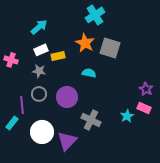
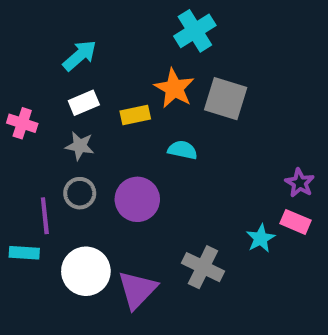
yellow rectangle: (58, 56) -> (135, 115), moved
gray cross: (91, 120) -> (203, 267), moved
cyan rectangle: (12, 123) -> (24, 253), turned 56

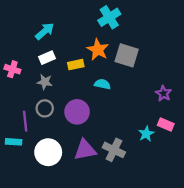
purple star: (300, 183) -> (163, 93), moved
purple triangle: (137, 290) -> (85, 150), moved, turned 35

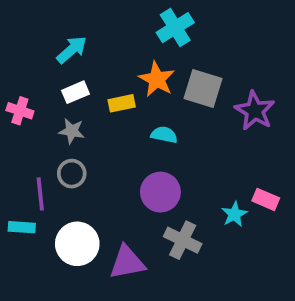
purple star: (163, 93) -> (255, 111), moved, size x1.5
purple circle: (77, 112) -> (160, 192), moved
purple triangle: (85, 150) -> (127, 262), moved

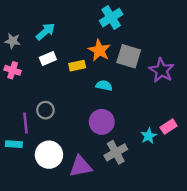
gray star: (72, 131) -> (13, 41), moved
pink rectangle: (266, 199) -> (169, 127), turned -56
gray cross: (183, 240) -> (116, 152), turned 35

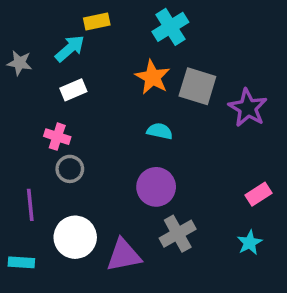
yellow rectangle: (77, 66) -> (97, 22), moved
pink cross: (13, 70) -> (57, 137), moved
purple line: (26, 123) -> (30, 205), moved
cyan star: (149, 136) -> (250, 243), moved
cyan rectangle: (14, 144) -> (21, 262), moved

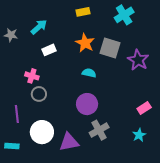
yellow rectangle: (97, 22) -> (83, 12), moved
cyan cross: (170, 27) -> (124, 15), moved
white rectangle: (73, 90) -> (49, 50), moved

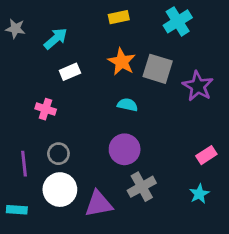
gray star: (11, 35) -> (15, 29), moved
gray circle: (39, 94) -> (58, 154), moved

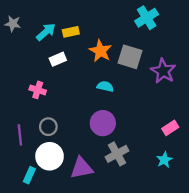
yellow rectangle: (119, 17) -> (71, 32), moved
cyan rectangle: (17, 210) -> (29, 175), moved, turned -70

